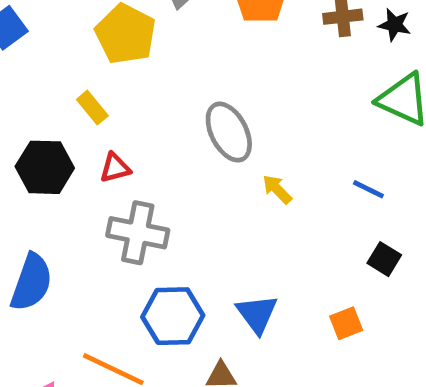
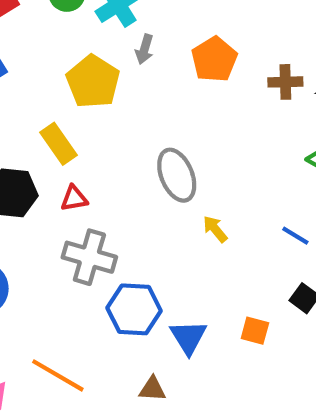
yellow rectangle: (92, 108) -> (58, 144), size x1.4
blue hexagon: (173, 316) -> (134, 309), moved
orange square: (346, 323) -> (255, 331), moved, turned 32

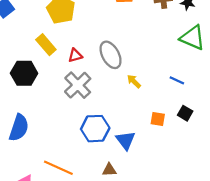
red triangle: (74, 198) -> (75, 55), moved
gray cross: (89, 257) -> (78, 85), moved, turned 36
orange square: (255, 331) -> (158, 119), moved

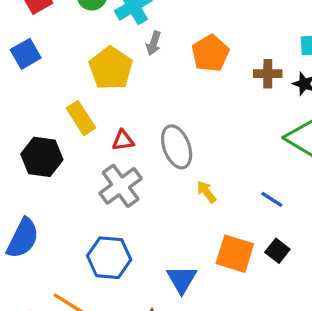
orange square: (158, 119) -> (235, 254), size x1.6
blue hexagon: (95, 129) -> (109, 258), moved

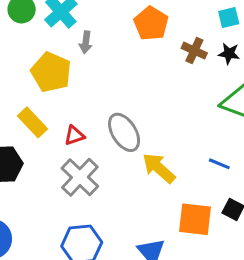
orange pentagon: (210, 53) -> (151, 23), moved
brown cross: (268, 74) -> (194, 51), turned 35
yellow arrow: (206, 192) -> (159, 168), size x1.6

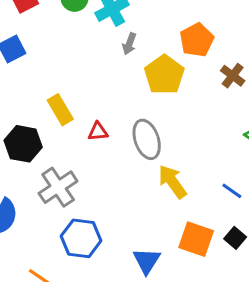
yellow pentagon: (51, 72) -> (164, 75), moved
gray cross: (80, 177) -> (58, 187), moved

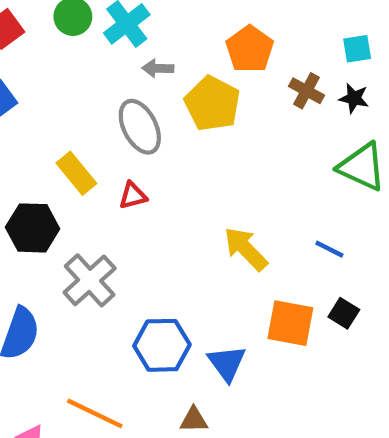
gray arrow: (129, 44) -> (158, 68), turned 80
gray ellipse: (147, 139) -> (140, 127), moved
blue hexagon: (81, 238) -> (162, 345), moved

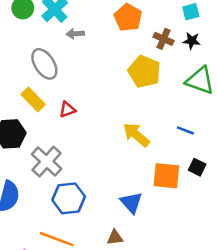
yellow pentagon: (212, 104) -> (144, 72), moved
gray ellipse: (140, 127) -> (44, 64), moved
blue hexagon: (162, 345) -> (69, 198), moved

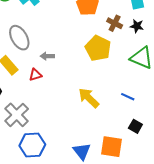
gray arrow: (75, 34) -> (47, 56), moved
orange square: (166, 176) -> (112, 147), moved

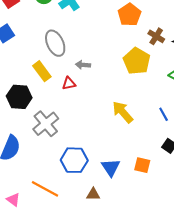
blue line: (128, 97) -> (164, 114), turned 32
blue hexagon: (32, 145) -> (74, 160), moved
orange square: (112, 147) -> (142, 165), size x0.7

